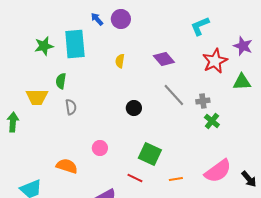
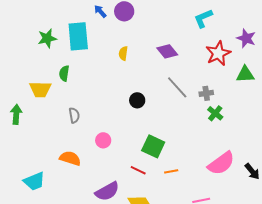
gray semicircle: (71, 107) -> (74, 115), moved
orange line: (176, 179) -> (171, 171), moved

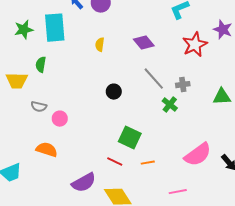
green triangle: (245, 74) -> (222, 97), moved
green cross: (215, 113) -> (170, 105), moved
gray semicircle: (74, 115) -> (39, 107), moved, turned 112
pink circle: (103, 140) -> (60, 119), moved

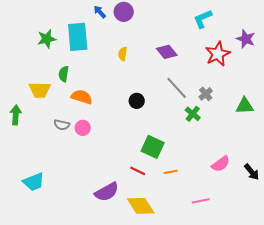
gray cross: (183, 85) -> (206, 94), turned -32
gray semicircle: (39, 107) -> (62, 125), moved
orange semicircle: (47, 150) -> (82, 97), moved
pink semicircle: (198, 155) -> (221, 164), size x0.7

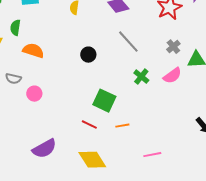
gray cross: (206, 94) -> (173, 47), moved
green cross: (193, 114) -> (141, 77), moved
pink circle: (83, 128) -> (34, 94), moved
pink semicircle: (221, 164) -> (172, 76), moved
purple semicircle: (107, 192) -> (44, 149), moved

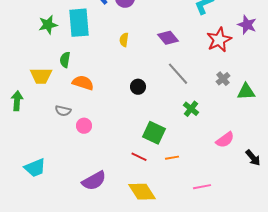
pink semicircle: (172, 76) -> (225, 140), moved

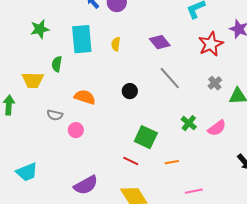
cyan rectangle: (79, 23) -> (82, 39), moved
orange semicircle: (83, 83) -> (85, 97), moved
green cross: (191, 109) -> (189, 123), moved
pink semicircle: (225, 140) -> (217, 128), moved
orange line: (172, 158) -> (172, 162), moved

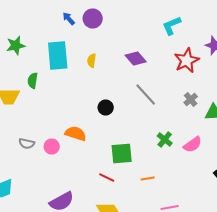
orange semicircle: (85, 97) -> (76, 134), moved
gray semicircle: (55, 115) -> (27, 144), moved
green square: (146, 137) -> (122, 154), turned -30

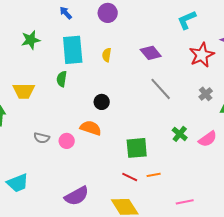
blue arrow: (69, 18) -> (66, 13), moved
green semicircle: (33, 80) -> (62, 79), moved
black circle: (106, 108) -> (102, 102), moved
red line: (107, 178) -> (130, 177), moved
orange line: (148, 178) -> (154, 175), moved

